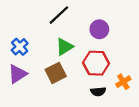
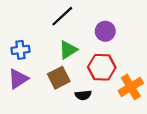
blue cross: (20, 47) -> (20, 50), turned 35
orange cross: (123, 82) -> (131, 87), size x1.5
black semicircle: (98, 92) -> (83, 95), moved

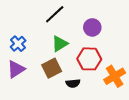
blue cross: (20, 50) -> (18, 44), turned -35

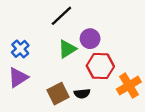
purple circle: (92, 27) -> (90, 39), moved
brown square: (52, 68) -> (58, 94), moved

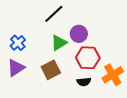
brown square: (58, 94) -> (51, 70), moved
black semicircle: (82, 94) -> (84, 82), moved

